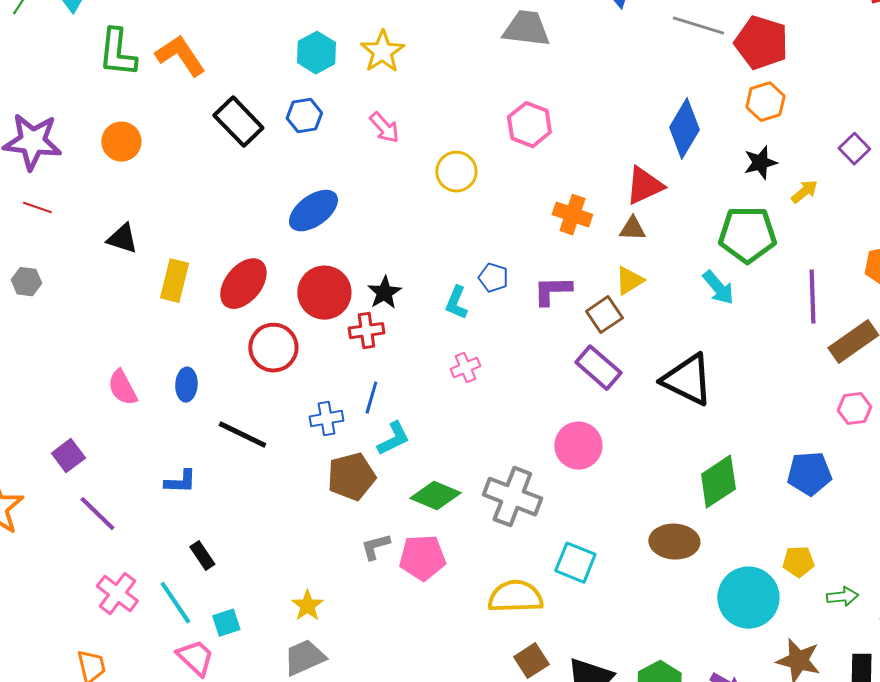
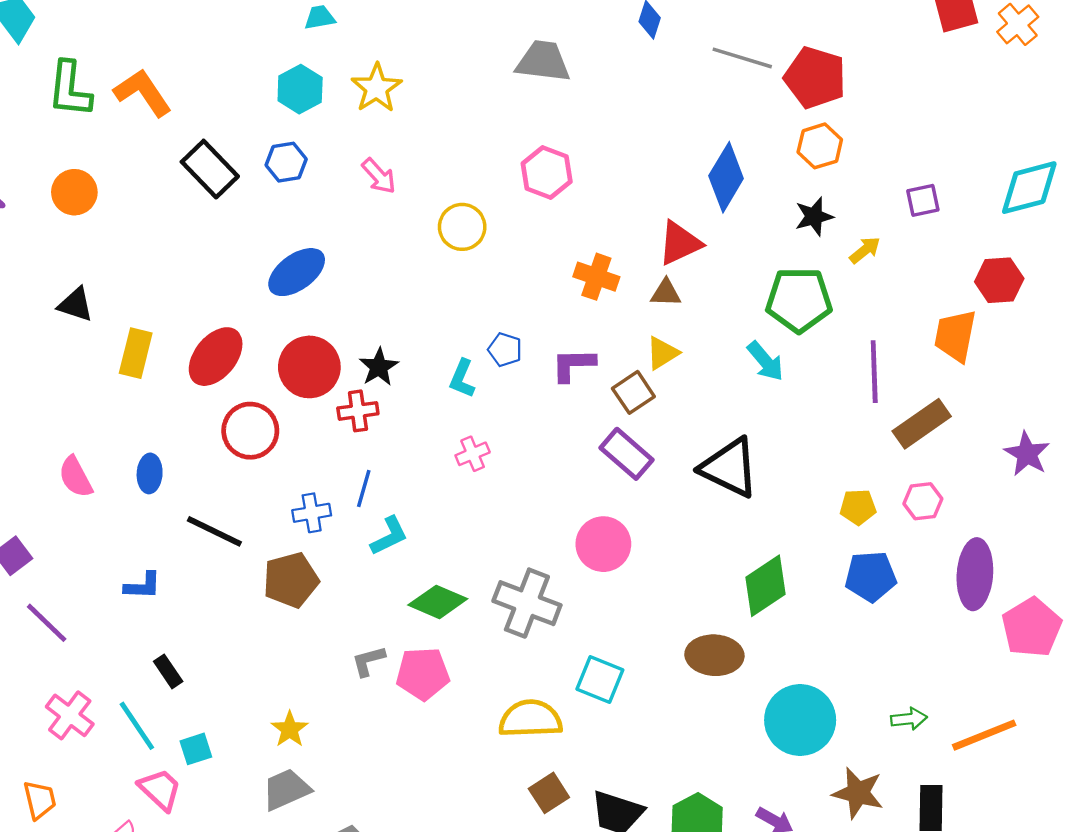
purple square: (854, 149) -> (923, 200), turned 32
brown pentagon: (351, 477) -> (291, 580), moved
yellow pentagon: (798, 562) -> (858, 507), moved

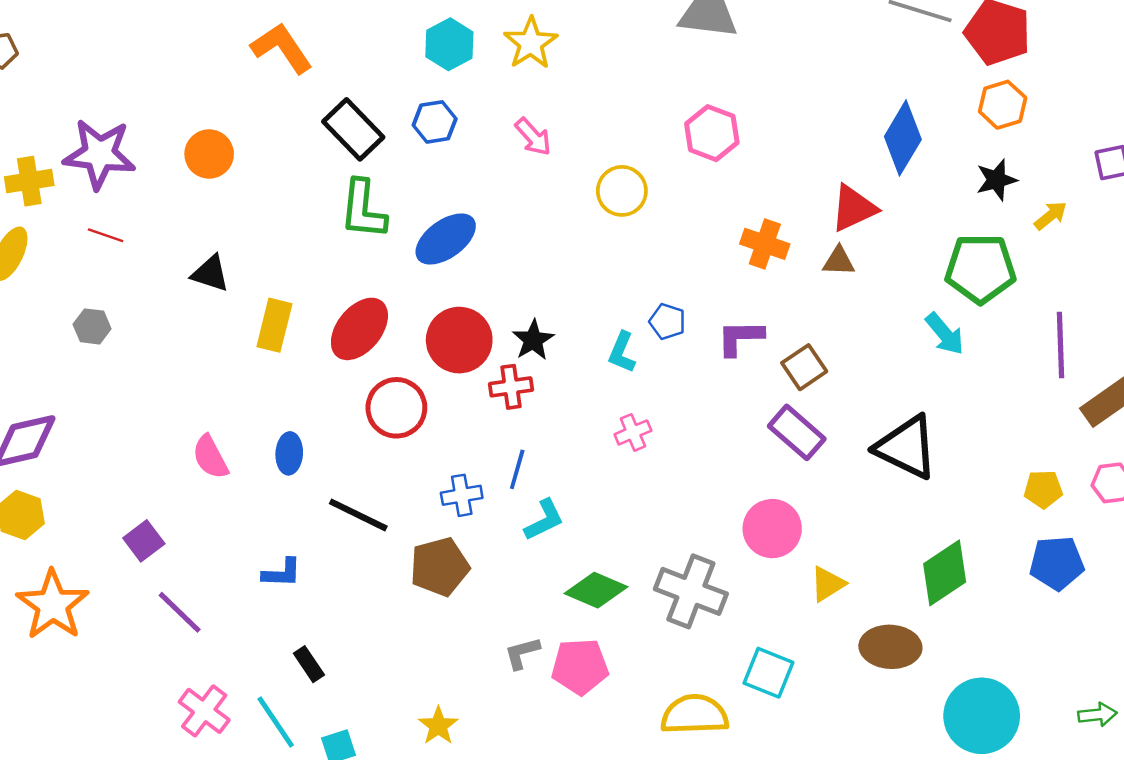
green L-shape: (70, 89) -> (363, 209), moved
yellow triangle: (662, 353) -> (828, 584), moved

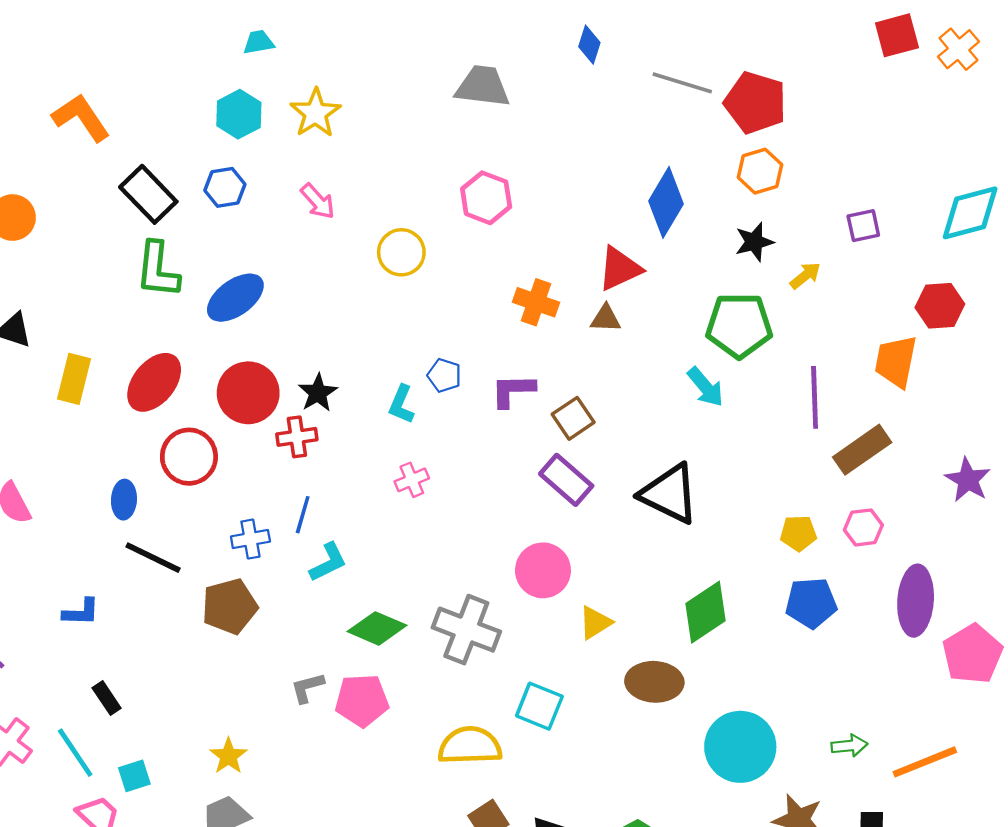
blue ellipse: (289, 453) -> (124, 500), moved

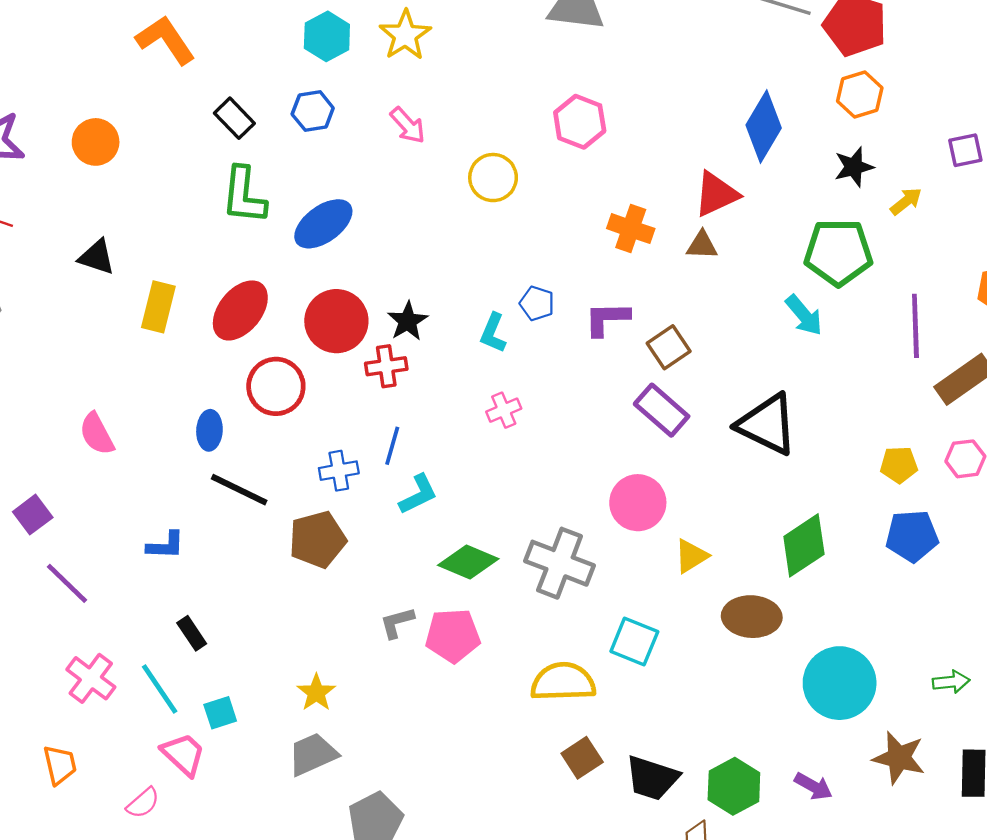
black rectangle: (148, 194) -> (234, 118), size x0.7

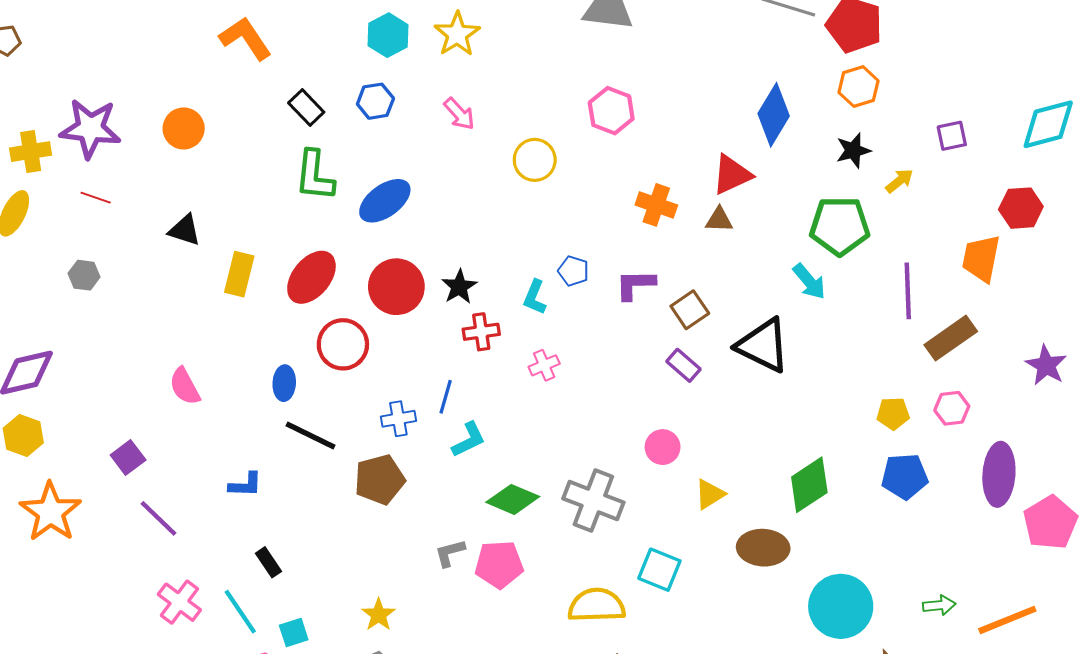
red cross: (386, 366) -> (481, 332), moved
purple rectangle: (662, 410) -> (684, 365), size x0.7
black triangle: (767, 424) -> (763, 345), moved
pink circle: (638, 503) -> (663, 447), size x0.7

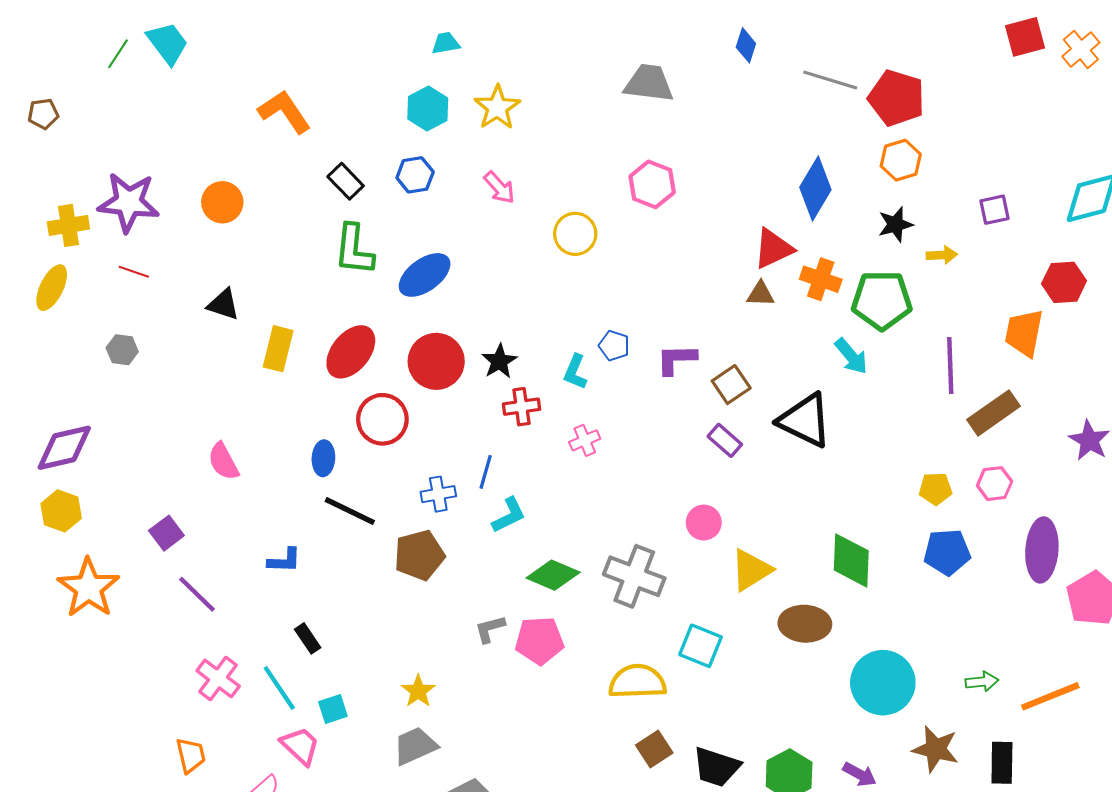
yellow arrow: (899, 181) -> (942, 255), turned 36
orange cross: (656, 205) -> (821, 279), moved
green diamond: (809, 485) -> (851, 560), turned -54
yellow triangle: (710, 494) -> (751, 570), size x1.4

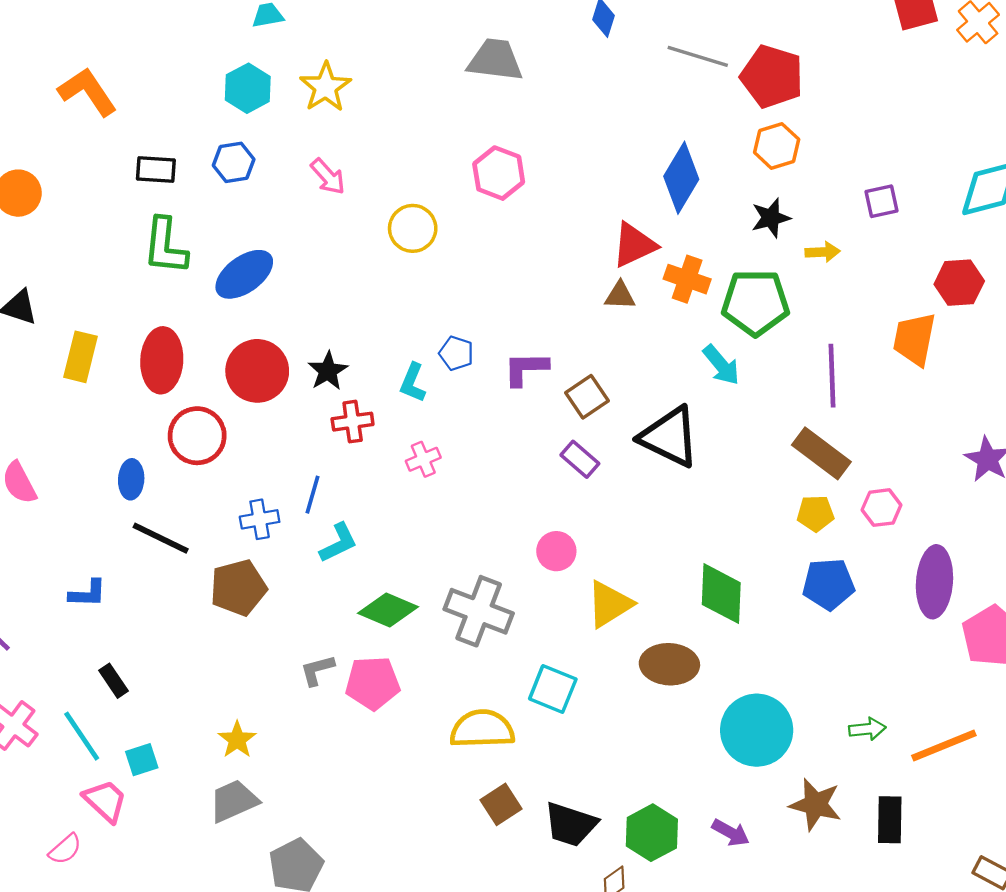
black rectangle: (346, 181) -> (156, 169), turned -42
red ellipse: (351, 352) -> (162, 360), turned -36
brown rectangle: (993, 413) -> (821, 453), moved, turned 72

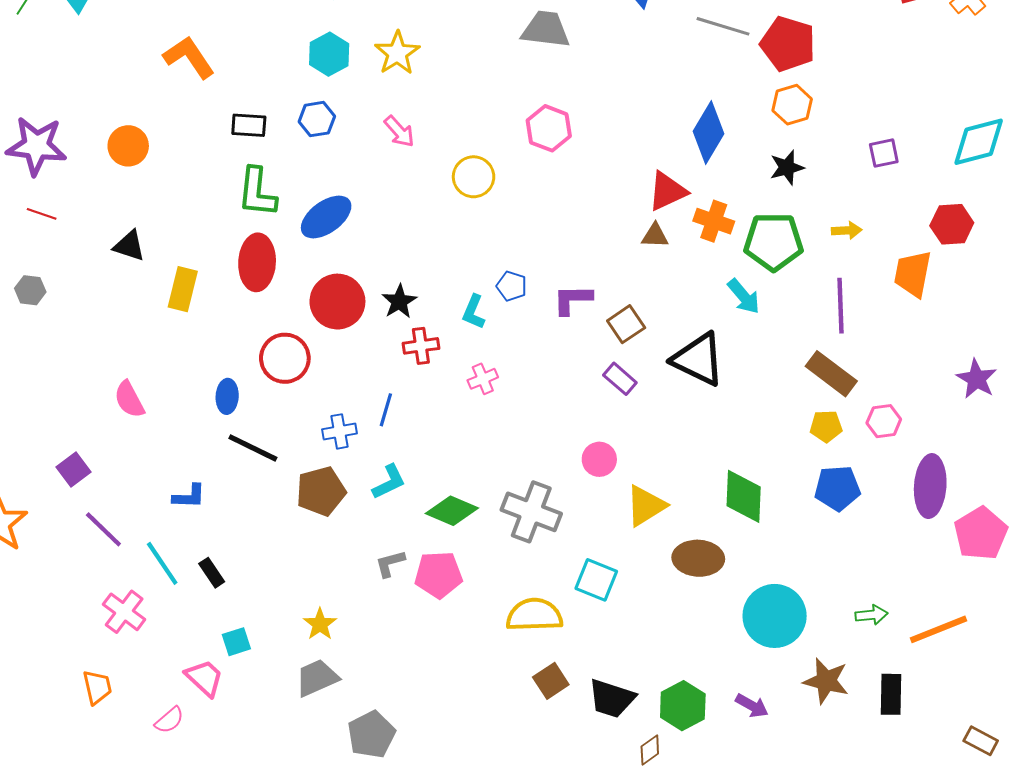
yellow arrow: (823, 252) -> (847, 230), moved
red ellipse: (162, 360) -> (257, 262), moved
cyan L-shape: (338, 543) -> (389, 482), moved
cyan line: (82, 736) -> (162, 563), moved

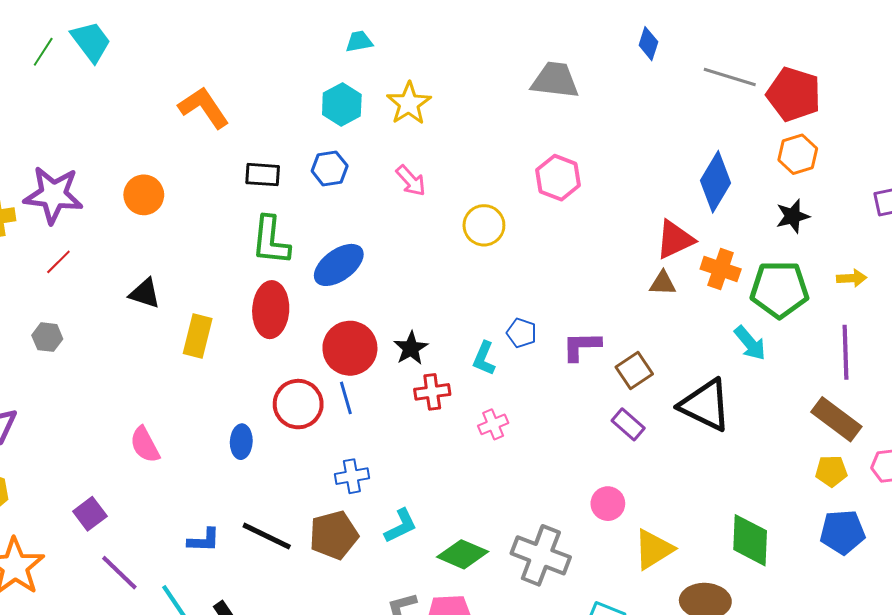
red line: (42, 214) -> (58, 262), turned -64
blue line: (386, 410) -> (346, 398), moved, turned -32
black line: (253, 448) -> (267, 536), moved

